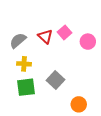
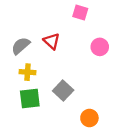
pink square: (65, 32) -> (80, 12), moved, turned -32

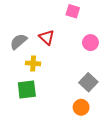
yellow cross: (28, 72) -> (33, 63), moved
gray square: (63, 90) -> (88, 82), moved

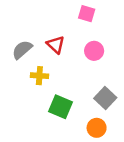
pink circle: (90, 43) -> (94, 51), moved
green square: (27, 90) -> (61, 107), moved, turned 30

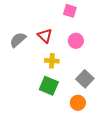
yellow cross: (39, 76) -> (52, 61), moved

